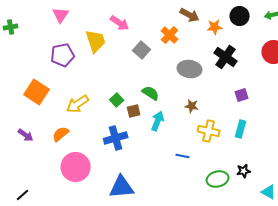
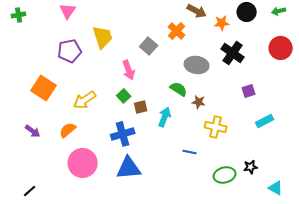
pink arrow: (120, 23) -> (129, 70), moved, turned 36
green cross: (11, 27) -> (19, 15), moved
green semicircle: (151, 93) -> (179, 89), moved
cyan rectangle: (241, 129) -> (265, 121), moved, turned 48
blue triangle: (122, 187) -> (129, 168), moved

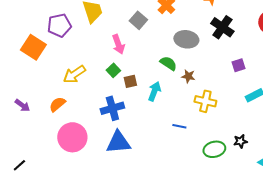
orange square: (44, 88) -> (33, 47), moved

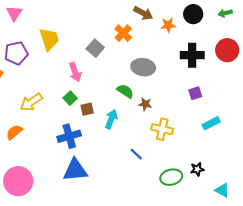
black cross: (222, 27) -> (192, 55), moved, turned -35
blue line: (179, 126) -> (136, 154), turned 32
pink circle: (72, 137) -> (18, 181), moved

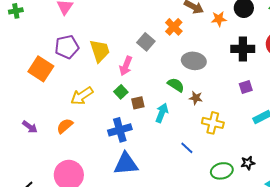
yellow trapezoid: (49, 39) -> (100, 51), moved
pink arrow: (75, 72) -> (126, 66), turned 42

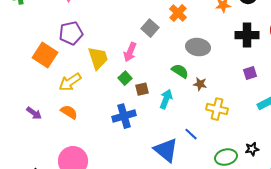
yellow trapezoid: (100, 51) -> (98, 58), moved
yellow arrow: (82, 96) -> (70, 82), moved
orange semicircle: (65, 126) -> (69, 112), turned 72
blue triangle: (126, 164) -> (166, 150), moved, turned 44

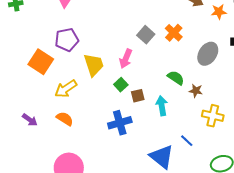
orange cross: (178, 13) -> (174, 33), moved
gray ellipse: (198, 47) -> (208, 54), moved, turned -65
cyan arrow: (166, 99) -> (162, 106), turned -30

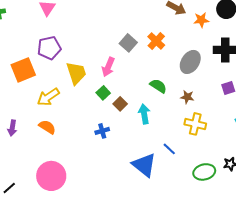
orange square: (41, 62) -> (23, 70), turned 35
brown star: (196, 91) -> (187, 97), moved
brown square: (138, 96) -> (120, 104), turned -32
purple arrow: (30, 120) -> (12, 128), turned 63
blue cross: (120, 123) -> (102, 131), size x0.6

